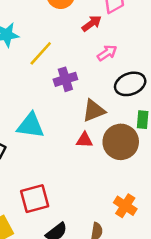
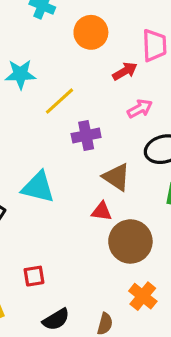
brown triangle: (94, 111) -> (116, 177), turned 50
brown circle: (121, 142) -> (130, 241), moved
red square: (35, 199) -> (34, 276), size x0.6

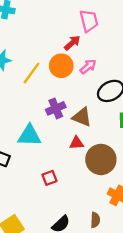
orange circle: (91, 32) -> (61, 66), moved
purple cross: (86, 136) -> (56, 108), moved
red square: (34, 276) -> (49, 178), moved

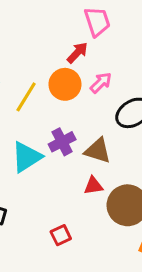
cyan triangle: (29, 135) -> (26, 157), moved, turned -30

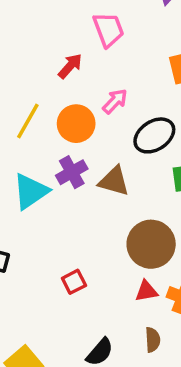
red arrow: (77, 53) -> (70, 66), moved
orange circle: (65, 84) -> (76, 124), moved
red triangle: (93, 186) -> (146, 291), moved

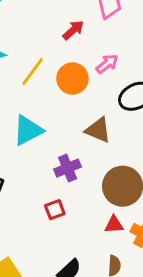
purple cross: (72, 172) -> (68, 168), moved

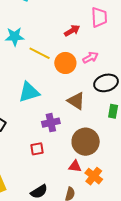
yellow line: (33, 71) -> (40, 53), turned 70

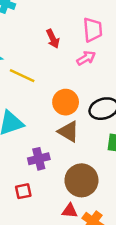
red arrow: (72, 31) -> (53, 39), moved, turned 98
pink arrow: (90, 57) -> (86, 58), moved
orange circle: (65, 63) -> (66, 102), moved

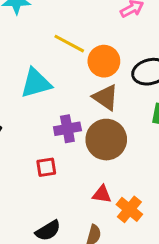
yellow line: (22, 76) -> (69, 44), moved
brown circle: (81, 180) -> (106, 140), moved

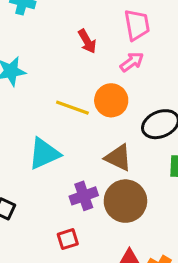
orange circle: (104, 61) -> (111, 100), moved

